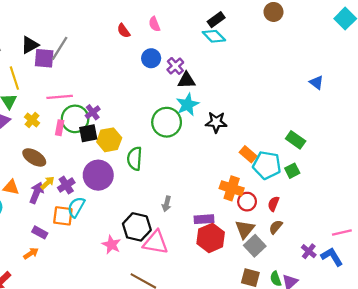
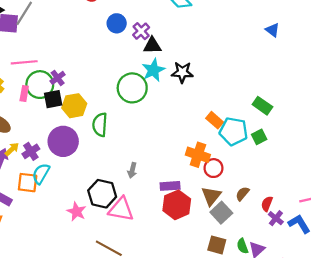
blue triangle: (316, 83) -> (273, 30), moved
black star: (216, 122) -> (182, 72), moved
red semicircle: (273, 204) -> (267, 204), moved

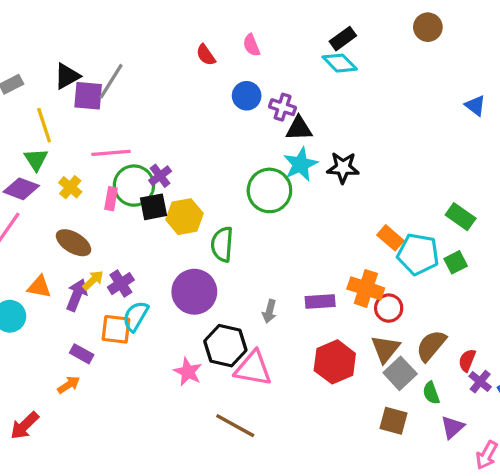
purple cross: (141, 31) -> (283, 107), turned -30
purple circle: (63, 141) -> (194, 292), moved
purple rectangle: (170, 186) -> (320, 302), moved
brown semicircle: (242, 194) -> (431, 346), size x1.5
green semicircle: (242, 246) -> (431, 393), moved

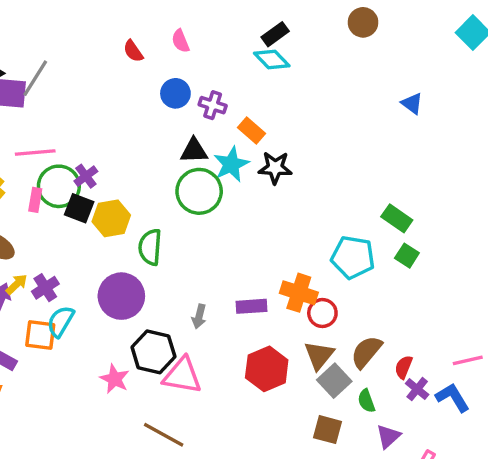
black triangle: (299, 128) -> (194, 151), moved
black square: (154, 207) -> (79, 208), turned 32
orange rectangle: (390, 238) -> (251, 131), moved
green square: (456, 262) -> (407, 256), moved, turned -30

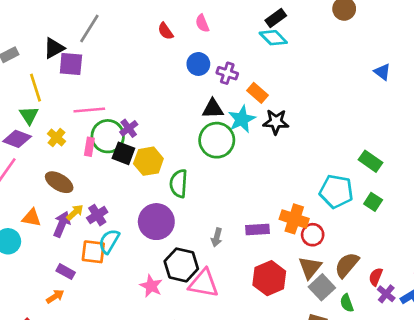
gray line: (35, 78) -> (89, 29), moved
green square: (407, 256) -> (373, 202), moved

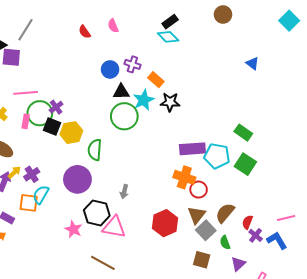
blue circle: (198, 64) -> (110, 69), moved
green square: (373, 202) -> (245, 164), size x1.5
purple rectangle: (257, 229) -> (192, 149), moved, size x1.4

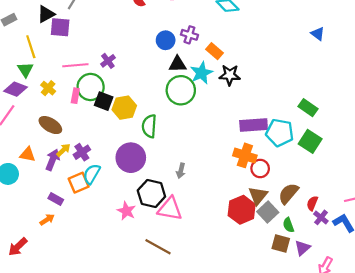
purple cross: (56, 107) -> (108, 61), moved
orange square: (29, 203) -> (79, 183), turned -30
red hexagon: (165, 223) -> (242, 210), moved
brown square: (202, 260) -> (281, 244), moved

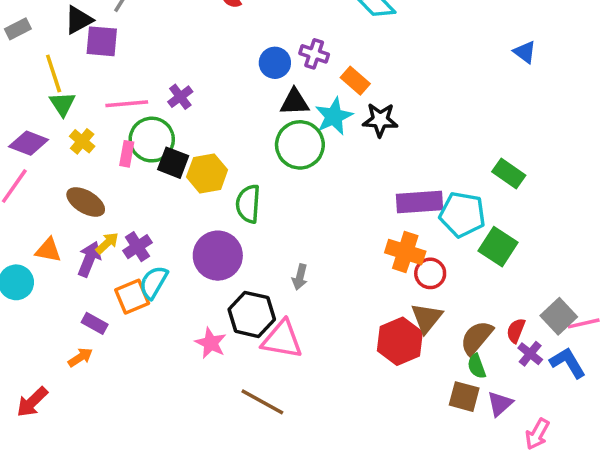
green triangle: (25, 70) -> (62, 104), moved
green square: (310, 141) -> (498, 247), moved
brown semicircle: (288, 194) -> (477, 338), moved
gray square: (268, 212) -> (559, 316), moved

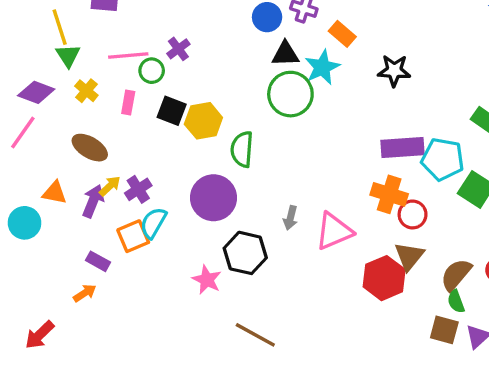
black star: (380, 120) -> (394, 71), moved
green circle: (152, 140) -> (152, 71), moved, size x0.6
pink triangle: (282, 339) -> (334, 231), moved, turned -33

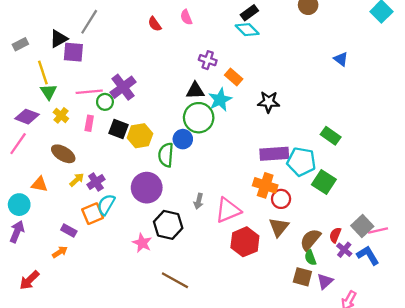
blue circle: (267, 17) -> (183, 139), moved
purple cross: (178, 49) -> (123, 87), size x1.6
purple arrow: (93, 201) -> (17, 232), moved
red hexagon: (384, 278) -> (245, 242), moved

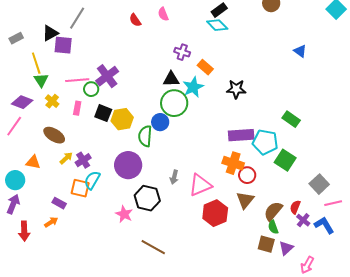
orange square: (93, 214) -> (80, 188), turned 36
gray square: (362, 226) -> (319, 184), moved
red arrow: (29, 280) -> (24, 231), moved, turned -48

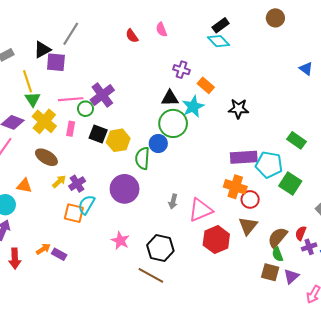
yellow cross: (52, 101) -> (44, 121), size x1.6
black hexagon: (147, 198) -> (160, 248), moved
purple rectangle: (59, 203) -> (59, 254), moved
purple cross: (303, 220) -> (309, 247), turned 32

